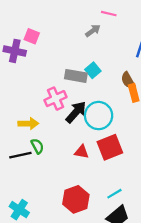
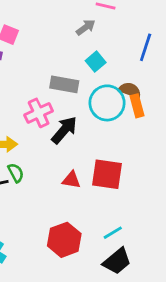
cyan square: (93, 70) -> (96, 62), moved
brown semicircle: (128, 80) -> (130, 90), turned 138
cyan circle: (99, 116) -> (107, 103), moved
red square: (110, 147) -> (107, 174), turned 30

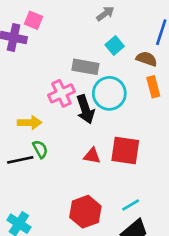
brown semicircle: (130, 90) -> (147, 59), moved
cyan circle: (107, 103) -> (109, 93), moved
black arrow: (64, 130) -> (85, 109), turned 120

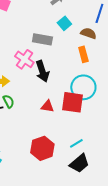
orange rectangle: (153, 87) -> (83, 54), moved
pink cross: (61, 93) -> (24, 59), turned -30
cyan circle: (109, 93) -> (83, 87), moved

